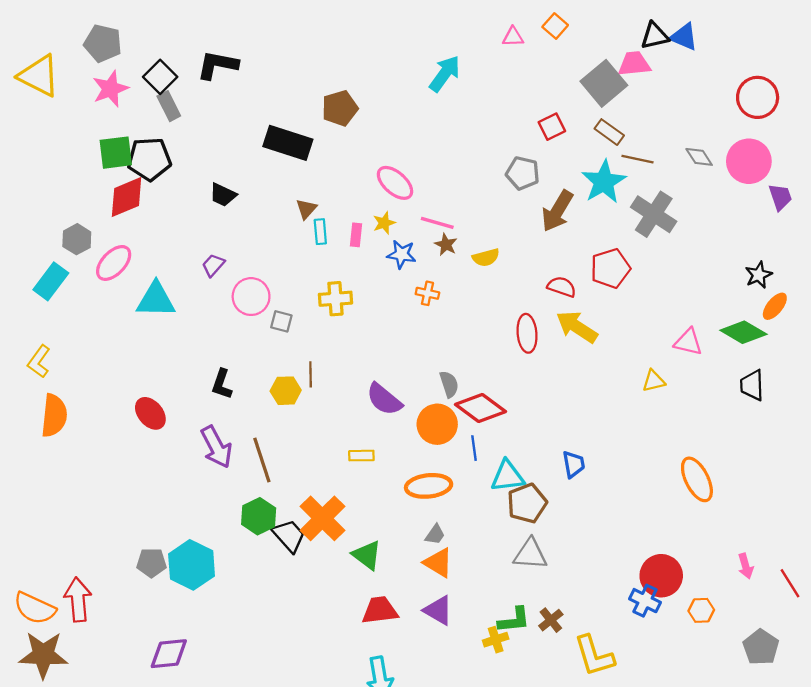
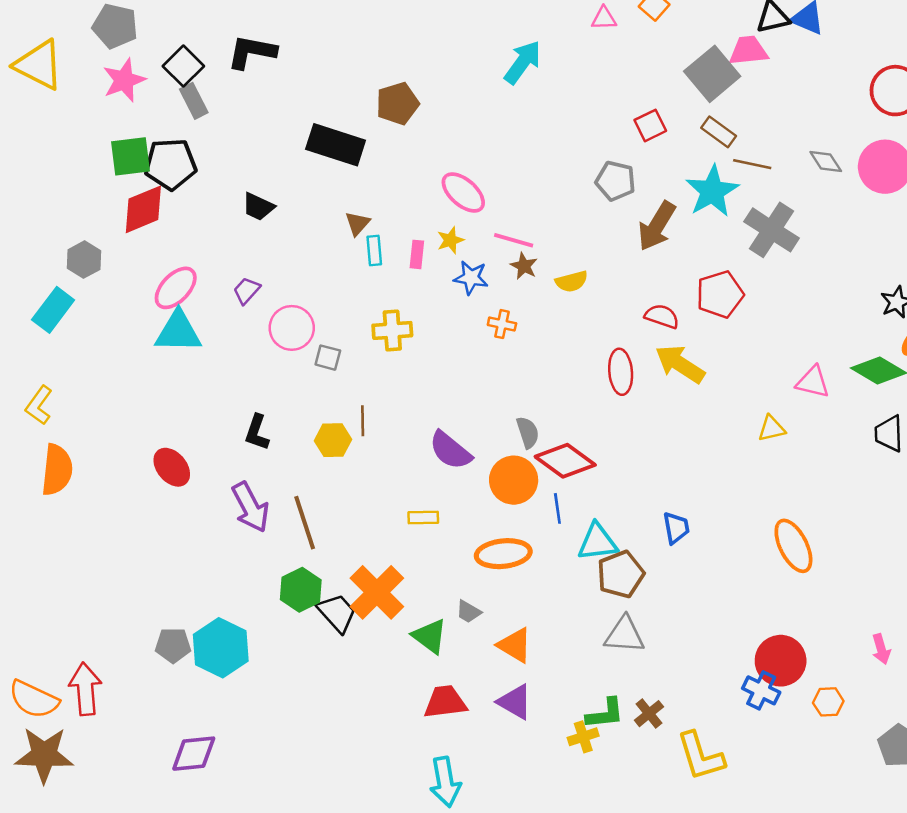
pink ellipse: (114, 263) -> (176, 288), moved
orange ellipse: (697, 479) -> (793, 546), moved
gray trapezoid: (435, 535) -> (468, 612), moved, turned 85

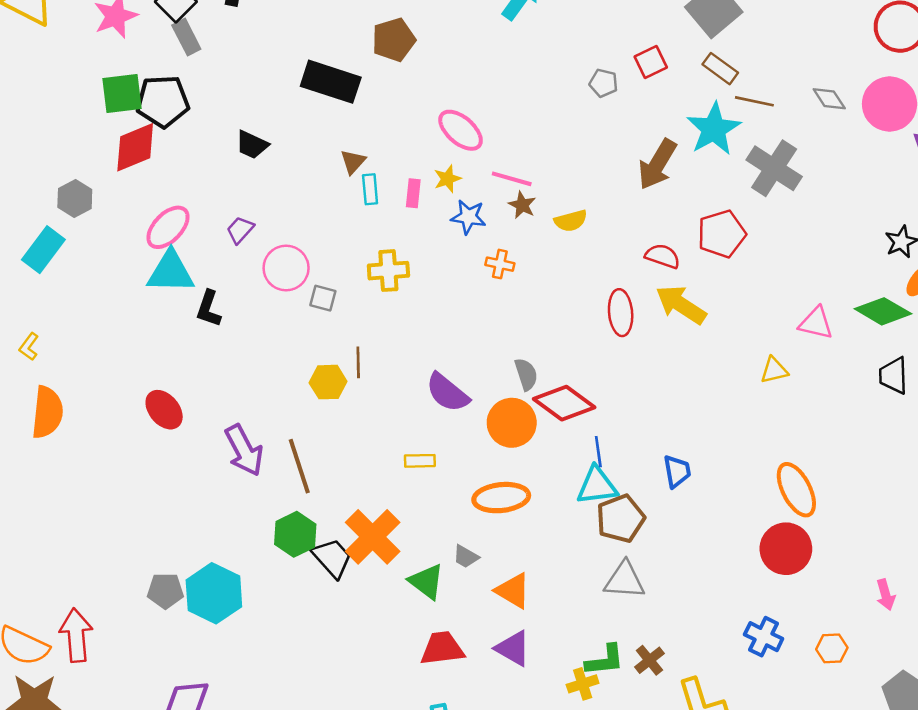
gray pentagon: (615, 181) -> (604, 83), moved, size x0.7
yellow L-shape: (39, 405) -> (29, 347), size x0.7
black L-shape: (257, 432) -> (209, 309), moved
blue line: (557, 508) -> (598, 452), moved
red circle: (781, 661) -> (786, 549), moved

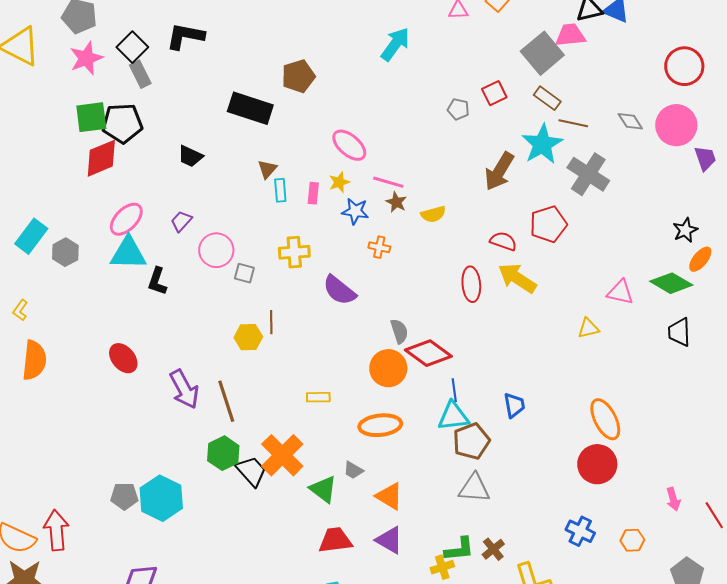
gray hexagon: (75, 198) -> (65, 252), moved
purple semicircle: (447, 393) -> (339, 290), moved

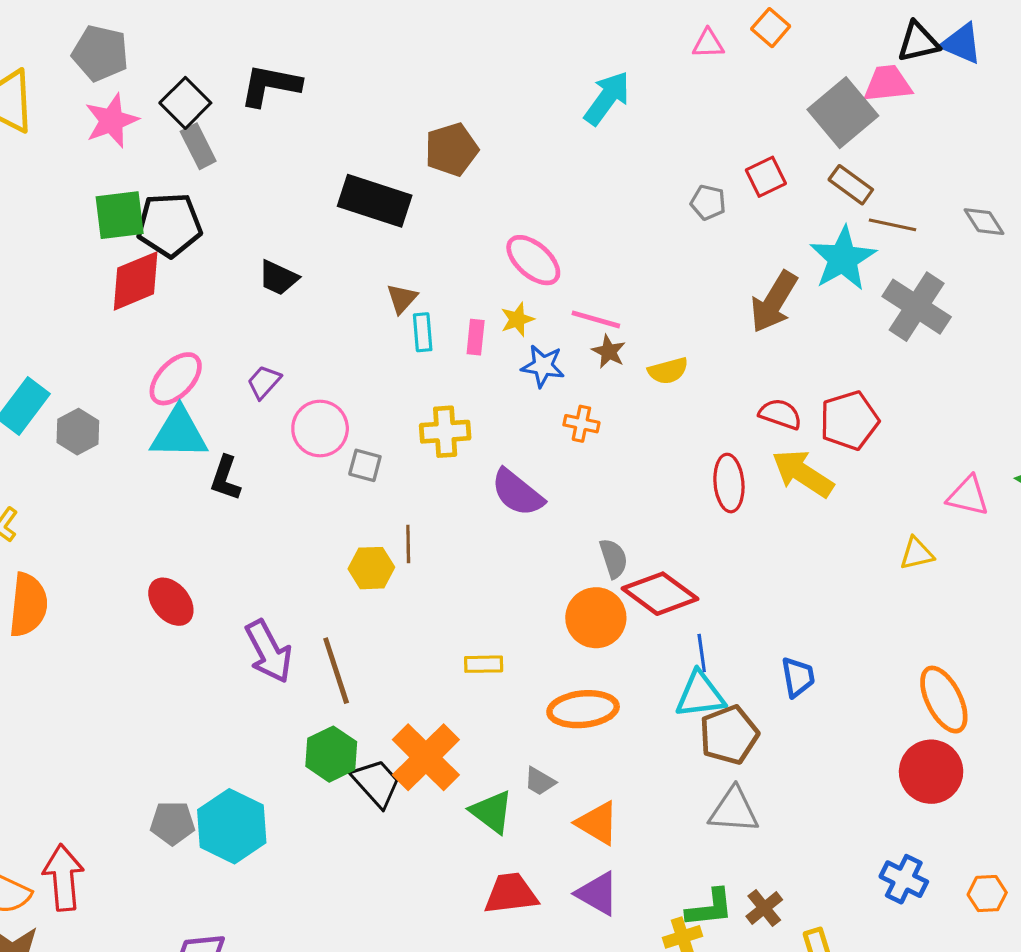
red pentagon: (548, 224) -> (849, 420), moved

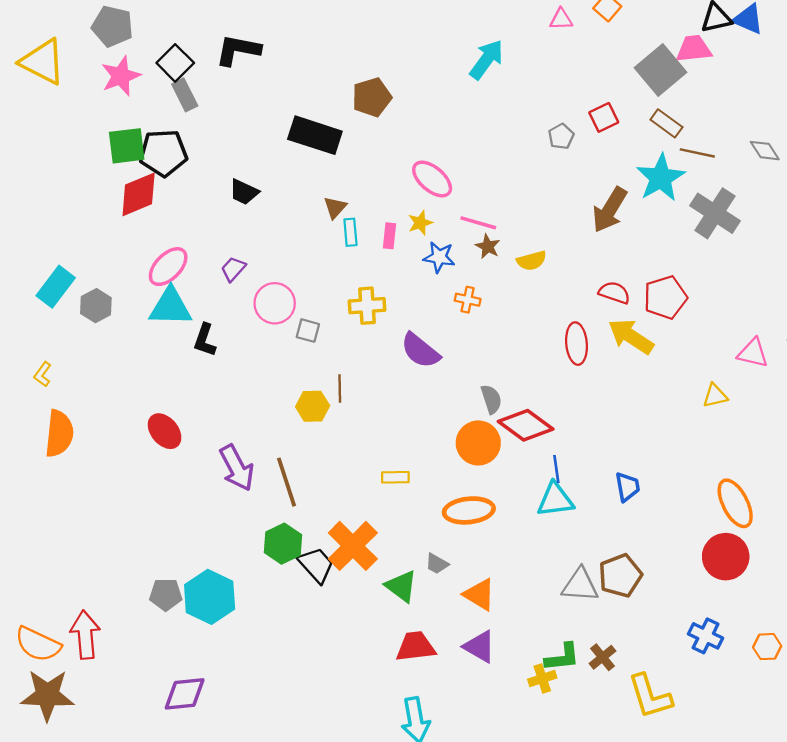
gray pentagon: (708, 202) -> (561, 136), turned 30
brown pentagon: (729, 735) -> (620, 576), moved

